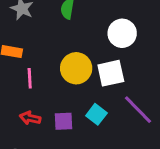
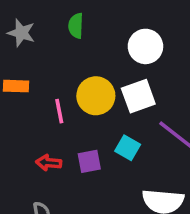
pink line: (30, 78) -> (59, 111), moved

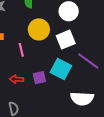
yellow circle: (96, 96) -> (39, 29), moved
cyan square: (128, 148) -> (61, 69), size x1.5

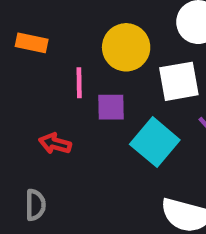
purple square: (39, 78) -> (111, 107), moved

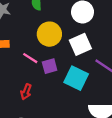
pink line: (79, 83) -> (30, 58), turned -42
red arrow: (55, 144) -> (26, 92), turned -70

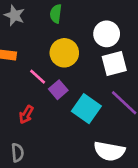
white square: (80, 44) -> (114, 64), moved
purple square: (50, 66) -> (58, 90), turned -35

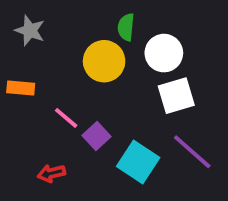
green semicircle: (56, 14) -> (126, 27), moved
yellow circle: (64, 53) -> (104, 61), moved
red arrow: (26, 115) -> (51, 173), turned 48

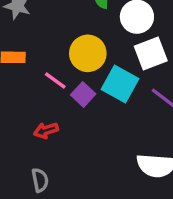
yellow circle: (104, 61) -> (88, 53), moved
cyan square: (138, 162) -> (120, 84), moved

